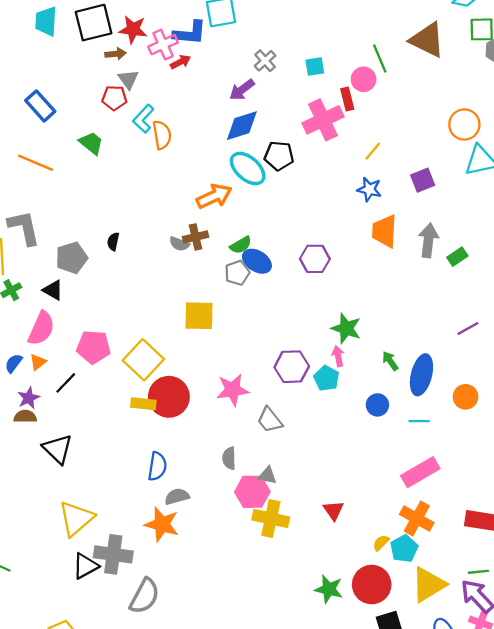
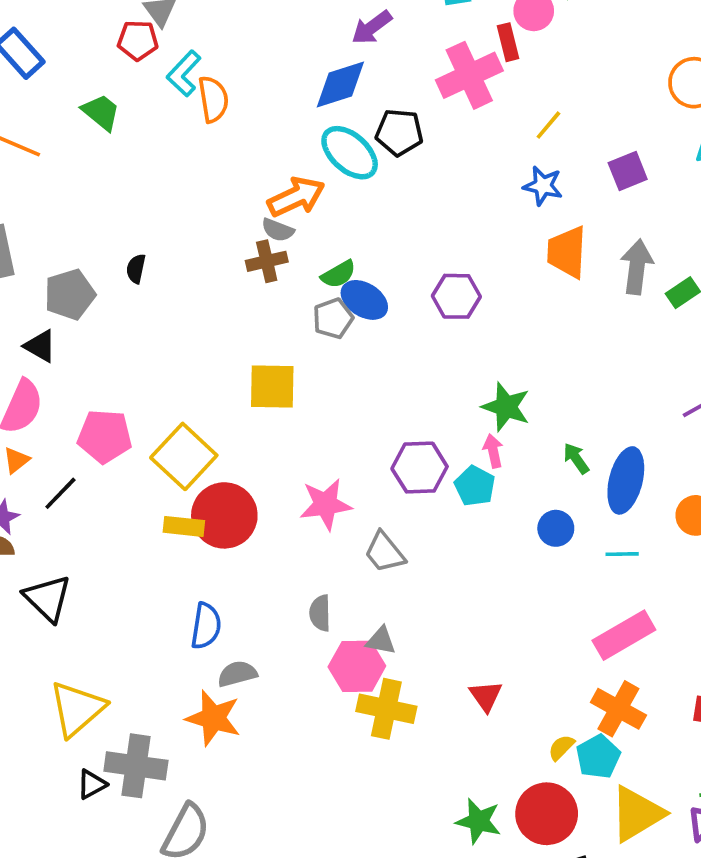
purple arrow: (242, 90) -> (372, 27), moved
gray semicircle: (179, 244) -> (278, 230), moved
black triangle: (85, 566) -> (92, 784), size x0.7

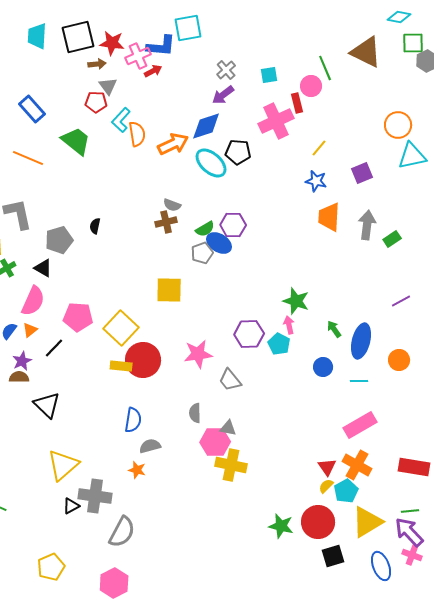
green trapezoid: (101, 112) -> (76, 141), size x1.4
orange arrow: (296, 197) -> (173, 144), moved
purple hexagon: (456, 296) -> (233, 225), moved
red triangle: (486, 696) -> (327, 467), moved
orange star: (213, 718) -> (137, 470), size x0.6

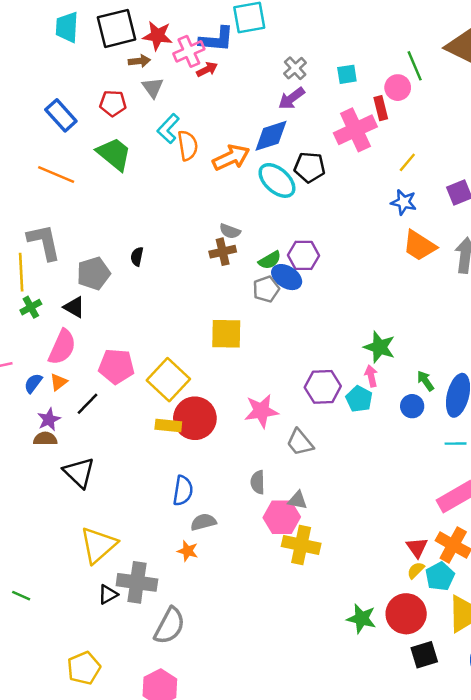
red pentagon: (96, 102) -> (113, 103), moved
orange trapezoid: (329, 217) -> (419, 246), turned -60
blue circle: (323, 367) -> (412, 406), moved

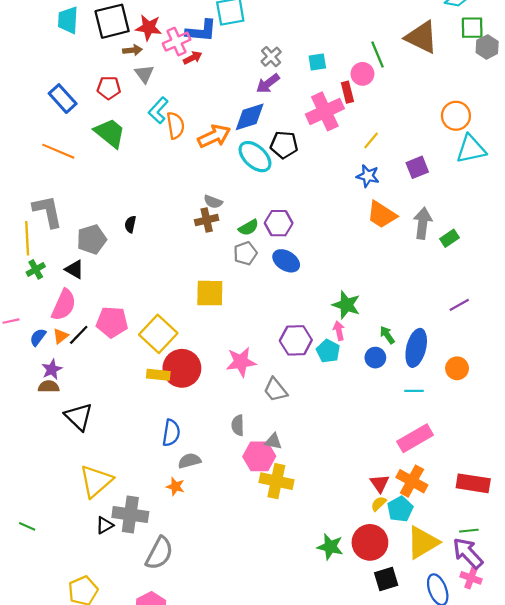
blue ellipse: (287, 277) -> (286, 261), moved
black line: (87, 404) -> (79, 335), moved

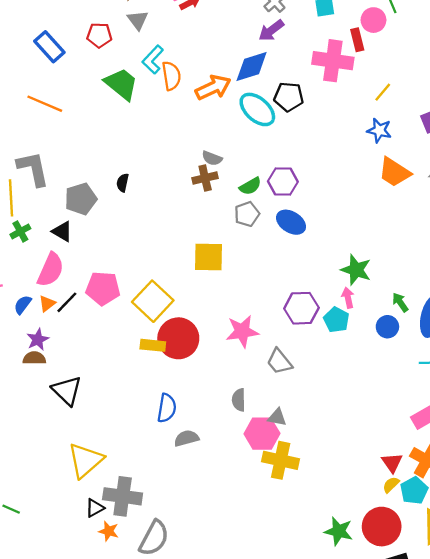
pink cross: (325, 111) -> (333, 61), turned 33
green trapezoid: (110, 133) -> (121, 84), moved
orange star: (175, 487) -> (109, 531), moved

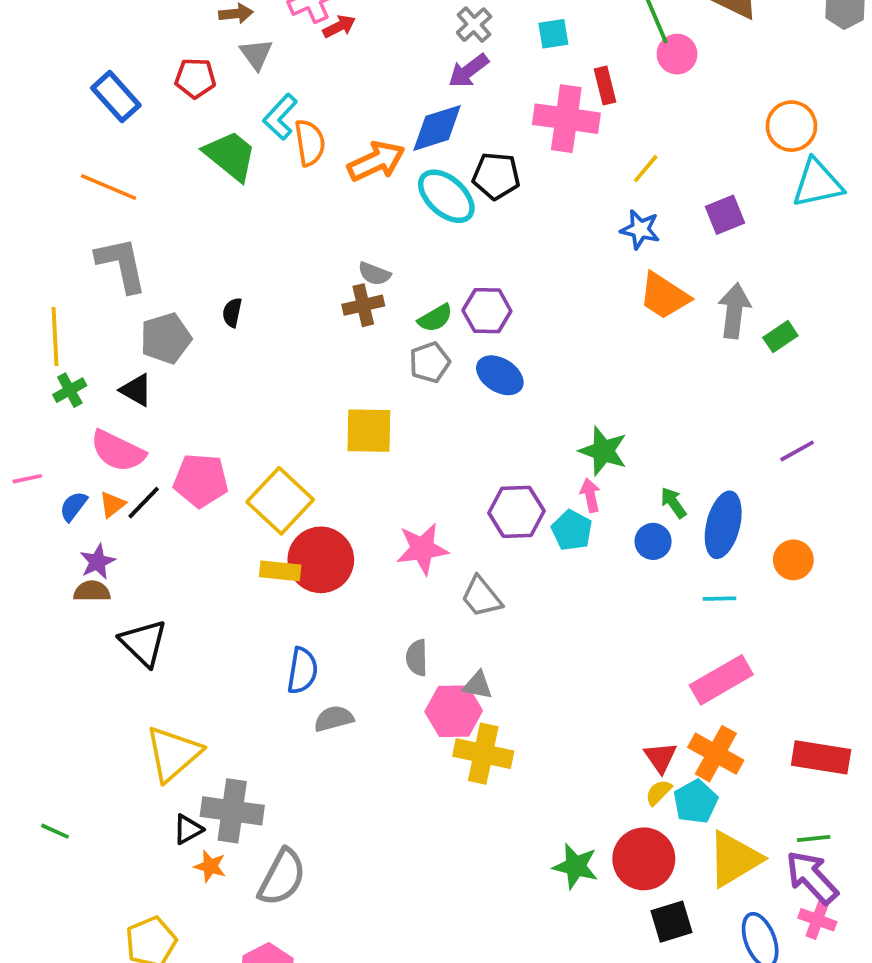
pink circle: (373, 20) -> (677, 54), moved
gray L-shape: (33, 169) -> (121, 265), moved
pink semicircle: (51, 270) -> (118, 451), turned 92

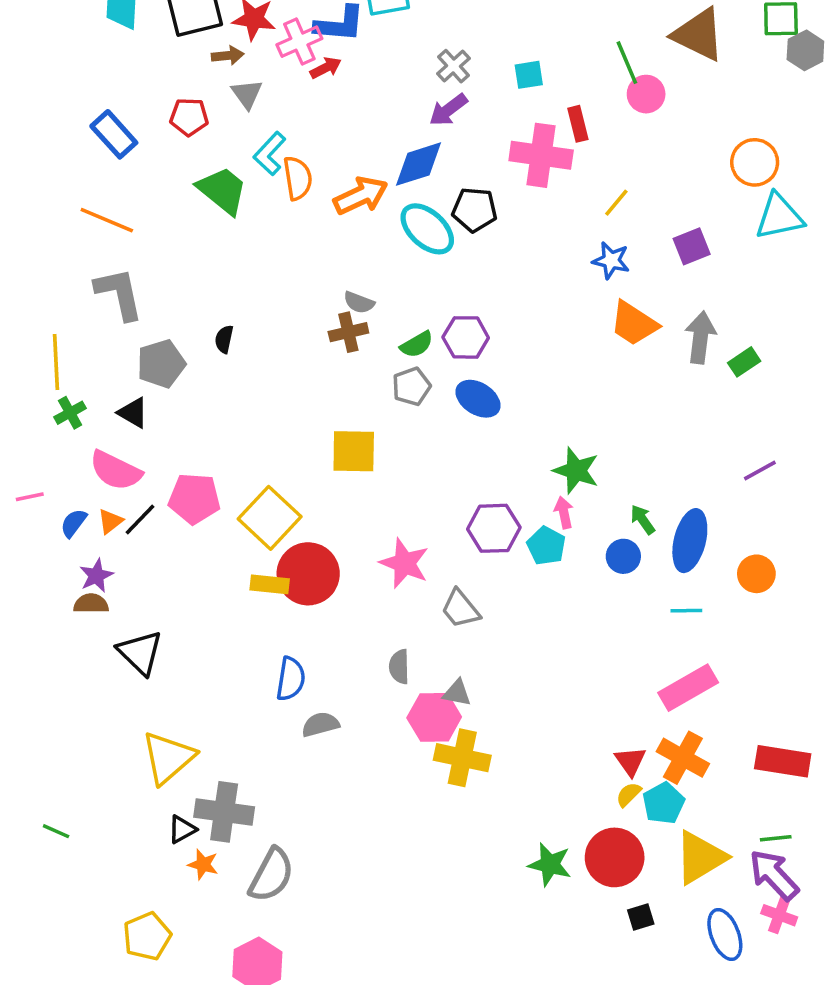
pink star: (422, 549) -> (404, 563), turned 30
black square: (672, 922) -> (641, 917), size x0.7

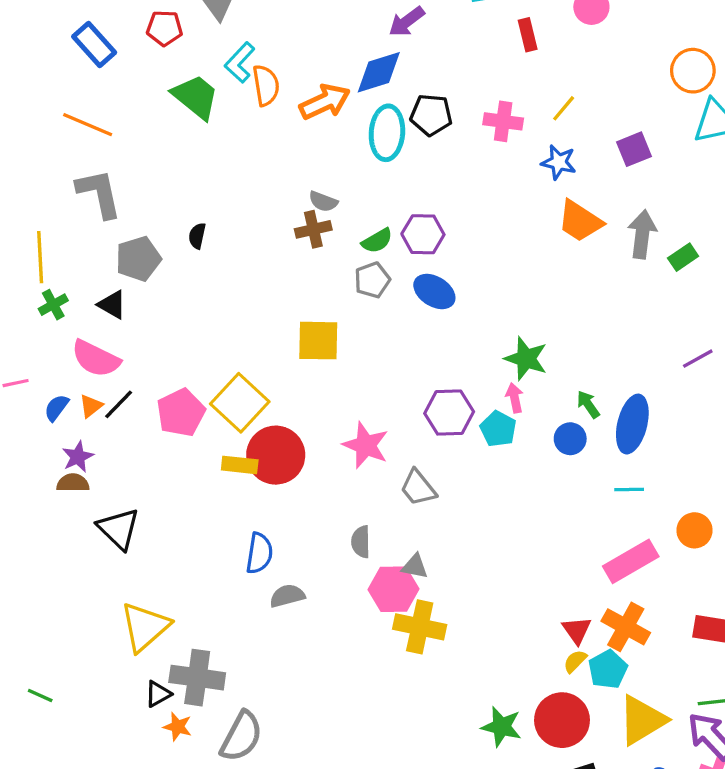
pink cross: (541, 155) -> (503, 121), moved, size x0.7
cyan ellipse: (427, 229) -> (387, 133), turned 52
pink pentagon: (194, 499) -> (181, 413), moved, turned -30
orange circle: (756, 574) -> (695, 530), moved

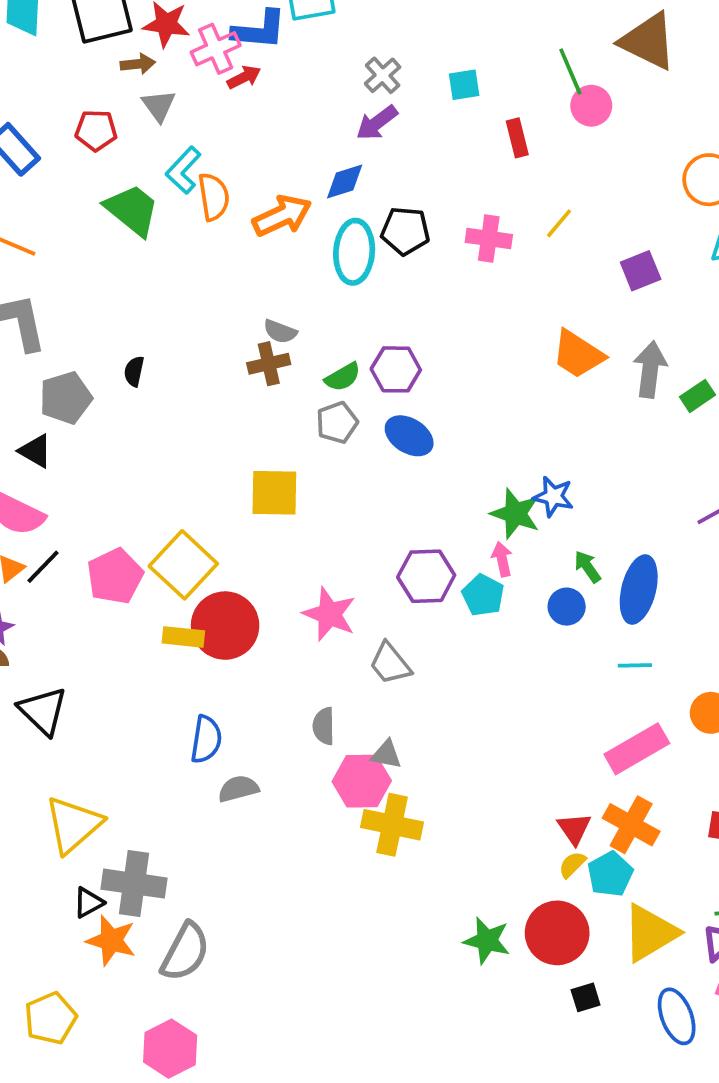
blue diamond: (379, 72) -> (345, 182), size x0.7
blue star: (559, 162) -> (553, 497), moved
orange star: (178, 727) -> (111, 940), size x1.5

